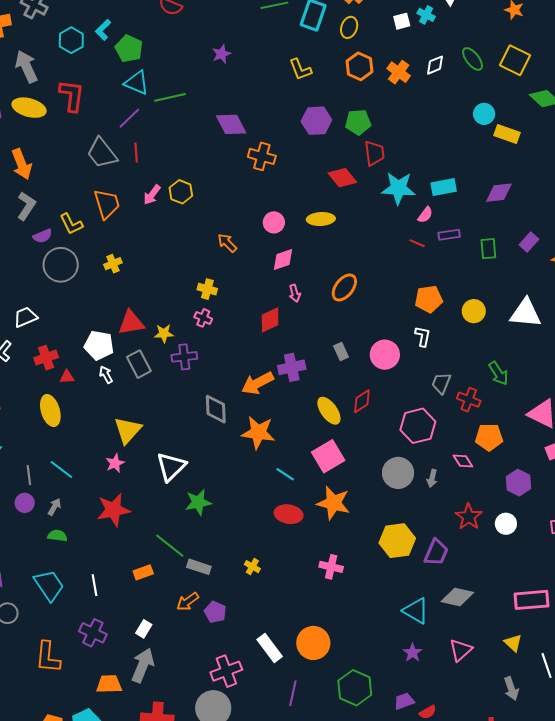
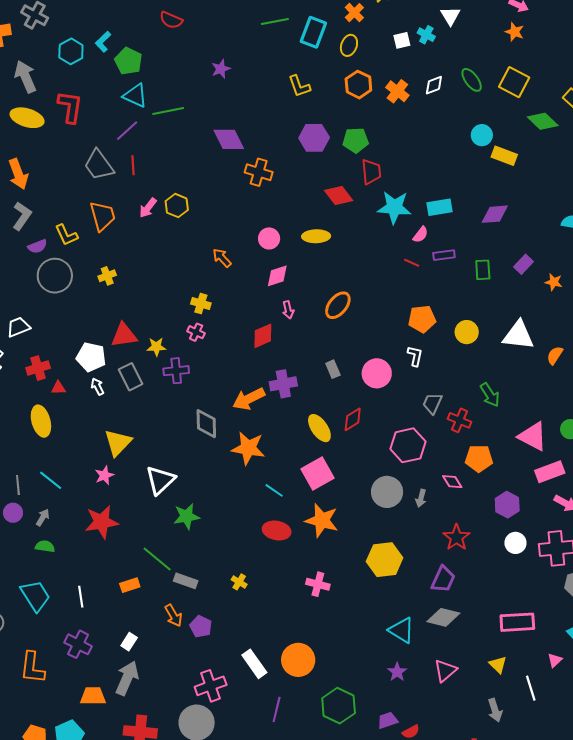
white circle: (506, 524) -> (515, 543), moved
purple trapezoid: (436, 552) -> (443, 579), moved
orange arrow: (188, 602) -> (173, 616), turned -85

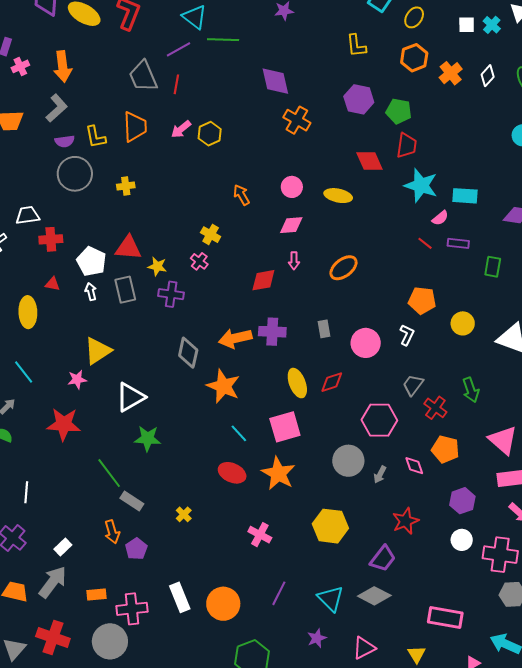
white diamond: (434, 85) -> (488, 76), turned -40
red cross: (38, 368) -> (51, 239), moved
orange rectangle: (130, 585) -> (96, 594), moved
purple line: (277, 710) -> (279, 593), moved

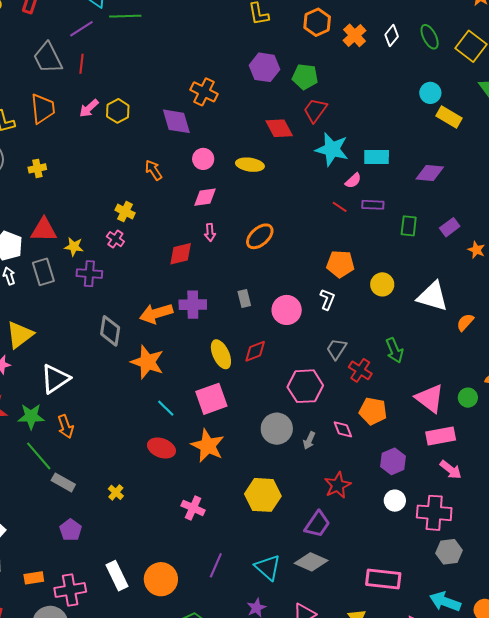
purple diamond: (275, 81) -> (176, 121), moved
red trapezoid: (407, 145) -> (315, 110), turned -148
green star: (148, 438) -> (31, 416), moved
orange arrow: (112, 532) -> (66, 426), moved

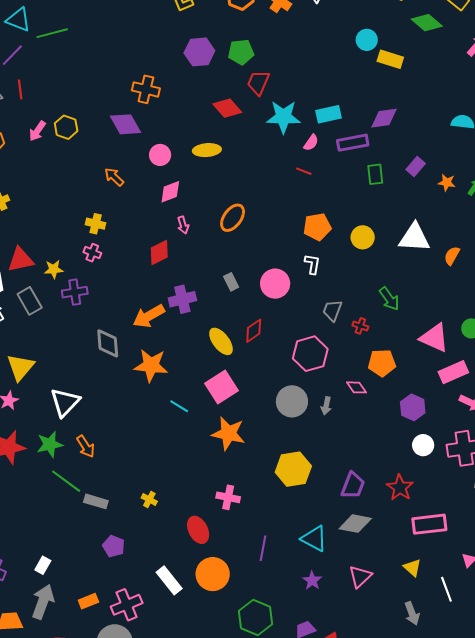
purple rectangle: (373, 205) -> (353, 143), moved, size x1.4
red cross: (360, 370) -> (360, 326), size x0.7
red ellipse: (161, 448) -> (198, 530), moved, turned 56
red star: (338, 485) -> (400, 488), moved

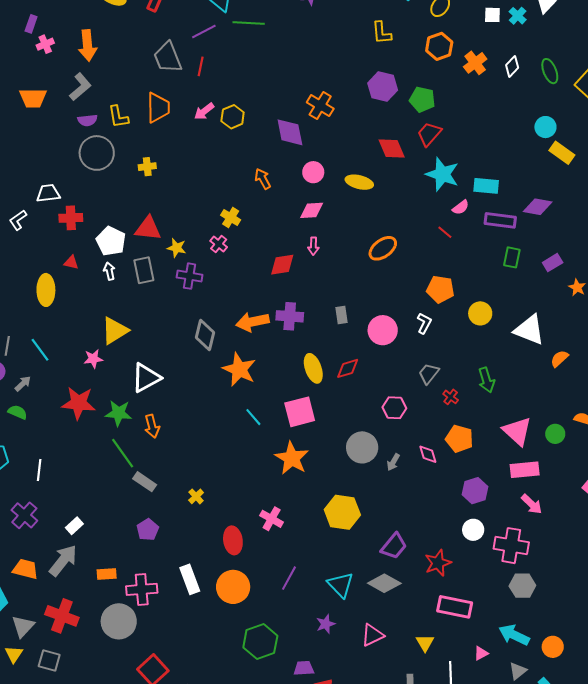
orange ellipse: (233, 218) -> (383, 248), moved
pink hexagon: (310, 354) -> (394, 408), size x0.7

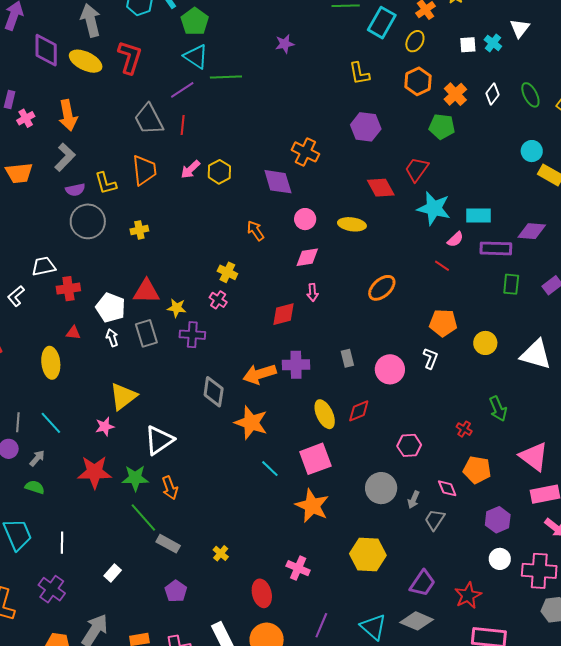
green pentagon: (422, 100) -> (442, 127), moved
gray trapezoid: (429, 373) -> (435, 520), moved
white rectangle: (74, 526) -> (113, 573), moved

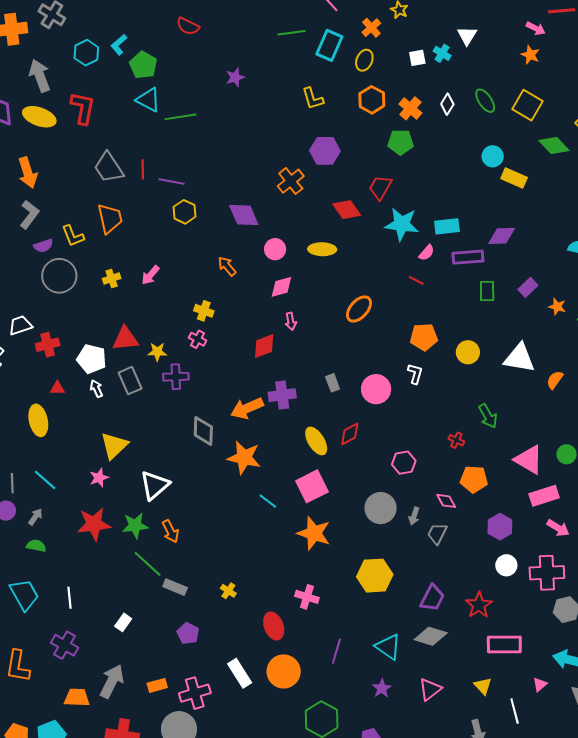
purple line: (182, 90) -> (172, 182), moved, turned 50
orange cross: (305, 152) -> (291, 181), moved, turned 32
pink arrow: (190, 169) -> (150, 275), moved

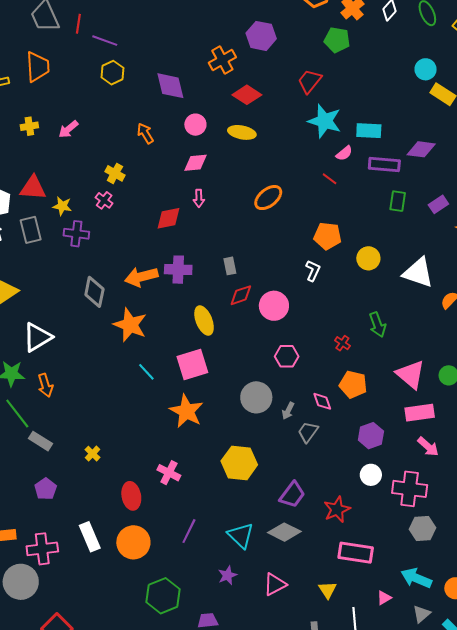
red diamond: (347, 210) -> (247, 95), moved, turned -32
pink circle: (376, 389) -> (274, 306), moved
red diamond: (350, 434) -> (241, 295), moved

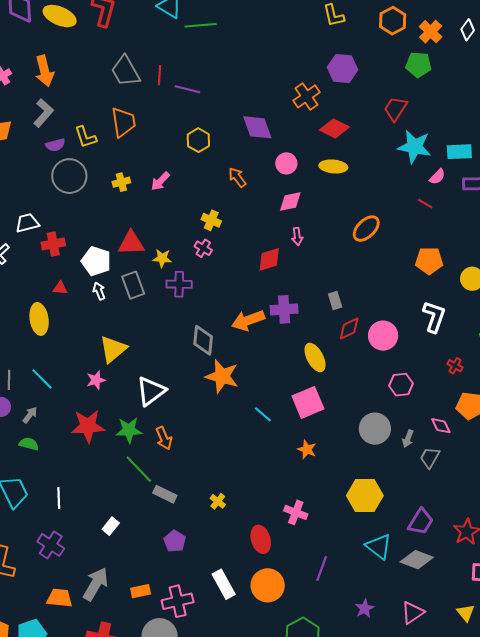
yellow hexagon: (112, 73) -> (198, 140), moved
white L-shape: (313, 271) -> (434, 317), moved, size x1.5
orange star: (130, 325) -> (222, 376), moved
orange star: (186, 411) -> (307, 449), size x0.6
cyan triangle: (241, 536) -> (379, 547), moved

